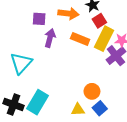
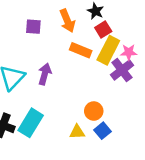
orange arrow: (68, 14) -> (67, 21), turned 60
purple arrow: (50, 38) -> (45, 74), moved

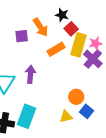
purple square: (33, 27) -> (22, 36), moved
orange rectangle: (81, 50) -> (56, 49), turned -42

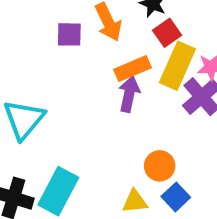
purple arrow: (30, 74) -> (129, 94), moved

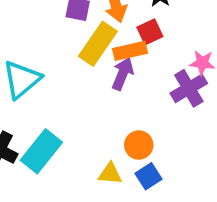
red square: (167, 33) -> (150, 32), moved
yellow rectangle: (177, 66) -> (98, 44), moved

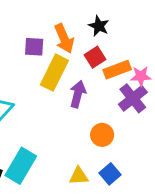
orange rectangle: (130, 51) -> (117, 70), moved
orange circle: (139, 145) -> (102, 135), moved

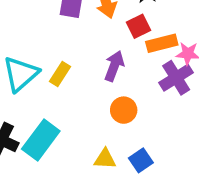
yellow rectangle: (54, 73) -> (60, 74), moved, size x0.6
orange circle: (102, 135) -> (124, 110), moved

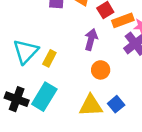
yellow rectangle: (60, 74) -> (49, 58), moved
yellow triangle: (105, 159) -> (91, 106), size x1.5

